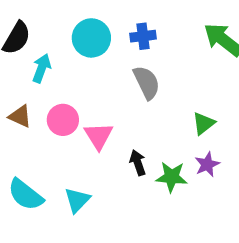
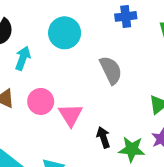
blue cross: (143, 36) -> (126, 16), moved

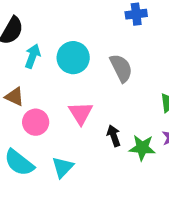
cyan circle: (65, 33) -> (73, 58), moved
pink circle: (41, 101) -> (36, 122), moved

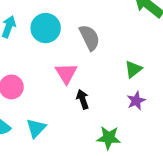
pink triangle: (81, 113) -> (66, 73), moved
green star: (142, 148) -> (109, 138), moved

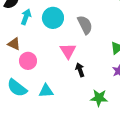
cyan triangle: (36, 128) -> (46, 91), turned 42

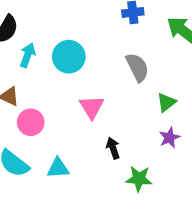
gray semicircle: (85, 25) -> (137, 67), moved
black arrow: (80, 70) -> (113, 148), moved

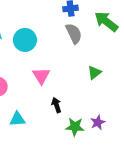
gray semicircle: (137, 67) -> (74, 33), moved
purple star: (169, 138) -> (98, 122), moved

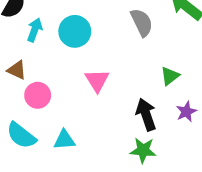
black arrow: (56, 105) -> (146, 115), moved, size x1.5
purple star: (98, 122) -> (186, 112), moved

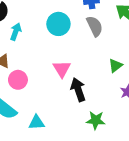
cyan circle: (75, 31) -> (58, 24), moved
black arrow: (146, 115) -> (78, 90), moved
cyan triangle: (64, 140) -> (37, 122), moved

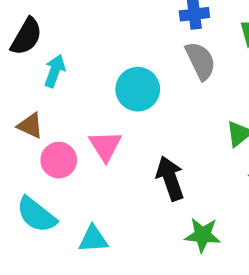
cyan circle: (58, 24) -> (138, 89), moved
pink triangle: (62, 69) -> (105, 146), moved

